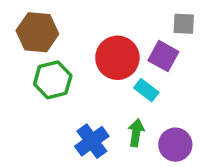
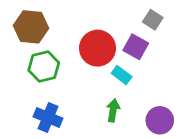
gray square: (184, 24) -> (153, 20), turned 30
blue cross: (92, 141) -> (48, 117), moved, turned -32
purple circle: (175, 145) -> (160, 120), moved

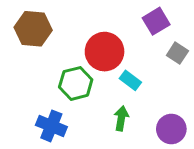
gray square: (153, 20) -> (177, 53), moved
purple square: (136, 47) -> (156, 21), moved, turned 30
green hexagon: (44, 67) -> (76, 83), moved

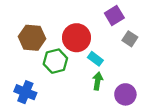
brown hexagon: (33, 29) -> (32, 38), moved
green arrow: (121, 118) -> (98, 81), moved
blue cross: (51, 126) -> (25, 92), moved

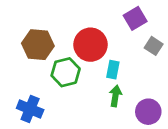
cyan rectangle: (95, 59) -> (113, 70), turned 64

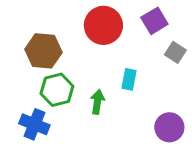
red circle: (91, 45) -> (103, 25), moved
green hexagon: (66, 72) -> (57, 90), moved
green arrow: (115, 96) -> (97, 102), moved

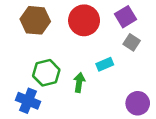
brown hexagon: (43, 51) -> (35, 20), moved
gray square: (175, 52) -> (132, 42), moved
cyan rectangle: (129, 79) -> (105, 64), turned 56

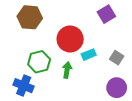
red circle: (84, 20) -> (70, 39), moved
gray square: (132, 42) -> (117, 58), moved

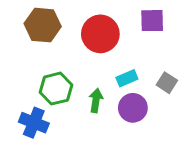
purple square: (106, 14) -> (152, 21), turned 30
red circle: (70, 39) -> (100, 34), moved
purple circle: (117, 88) -> (133, 108), moved

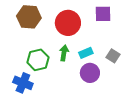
green arrow: (96, 100) -> (64, 53), moved

